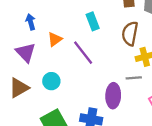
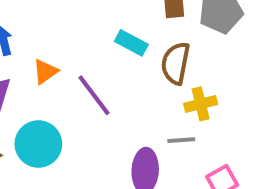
cyan rectangle: (93, 21) -> (131, 43), moved, turned -42
cyan circle: (51, 81) -> (38, 144), size x1.5

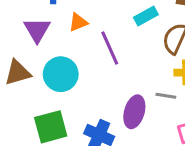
cyan rectangle: (131, 43) -> (146, 16), turned -70

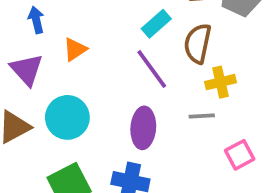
purple line: (110, 48) -> (152, 69), moved
purple ellipse: (134, 112) -> (143, 128), moved

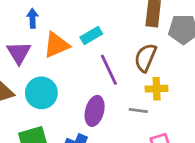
cyan rectangle: (156, 24) -> (91, 35), moved
orange triangle: (75, 49) -> (56, 45), size x1.5

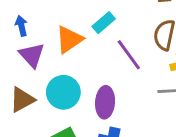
blue arrow: (32, 18) -> (21, 26), moved
purple ellipse: (95, 111) -> (105, 102), moved

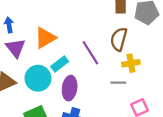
cyan rectangle: (104, 23) -> (60, 64), moved

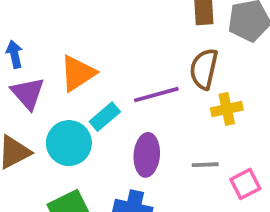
purple line: (90, 53) -> (156, 95), turned -70
gray line: (118, 83) -> (205, 165), moved
purple ellipse: (70, 88) -> (147, 155), moved

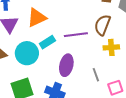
gray line: (205, 165) -> (96, 75), turned 64

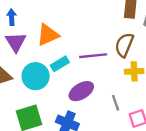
purple ellipse: (66, 65) -> (81, 91), turned 45

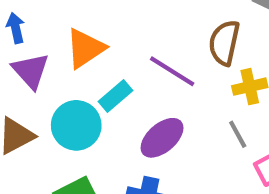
purple line: (93, 56) -> (172, 71), turned 48
gray line: (116, 103) -> (238, 134), moved

